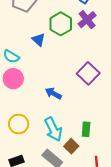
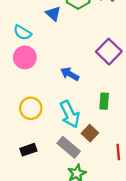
green rectangle: (86, 129) -> (104, 101), moved

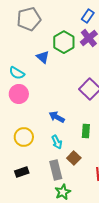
blue arrow: (70, 74) -> (57, 117), moved
cyan arrow: (70, 114) -> (57, 142), size x0.6
gray rectangle: (69, 147) -> (56, 170), turned 36

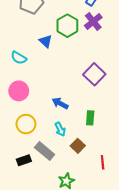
pink circle: (19, 94) -> (19, 91), moved
gray rectangle: (56, 170) -> (45, 151), moved, turned -36

